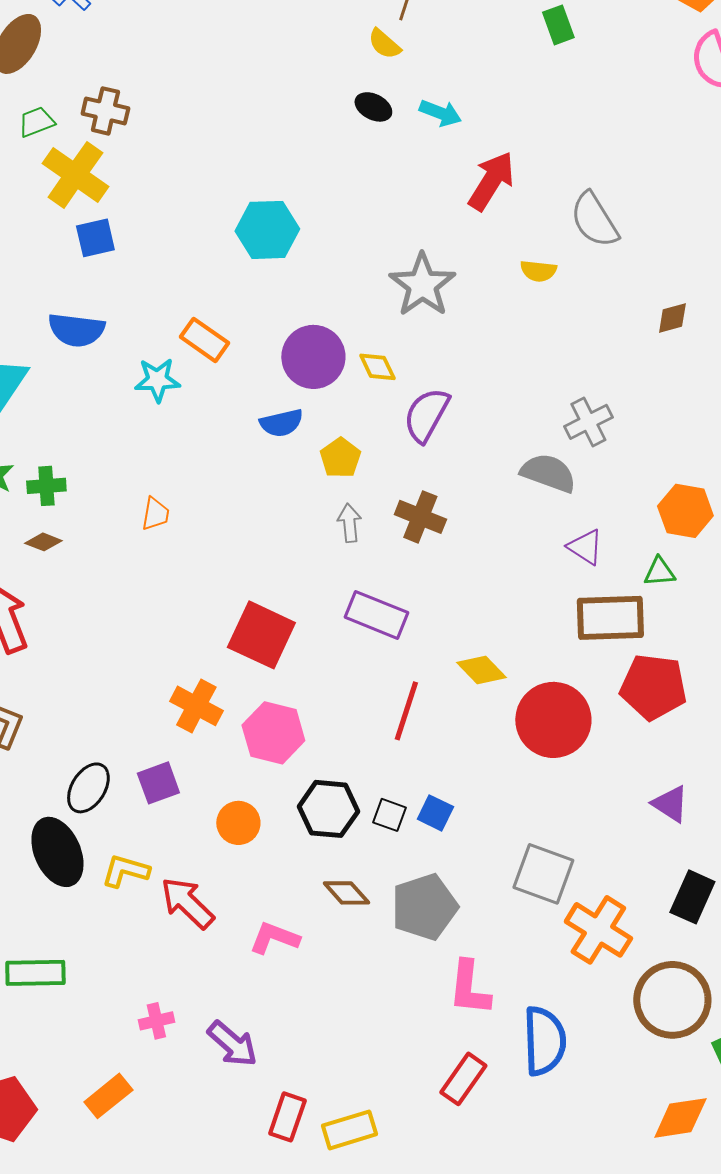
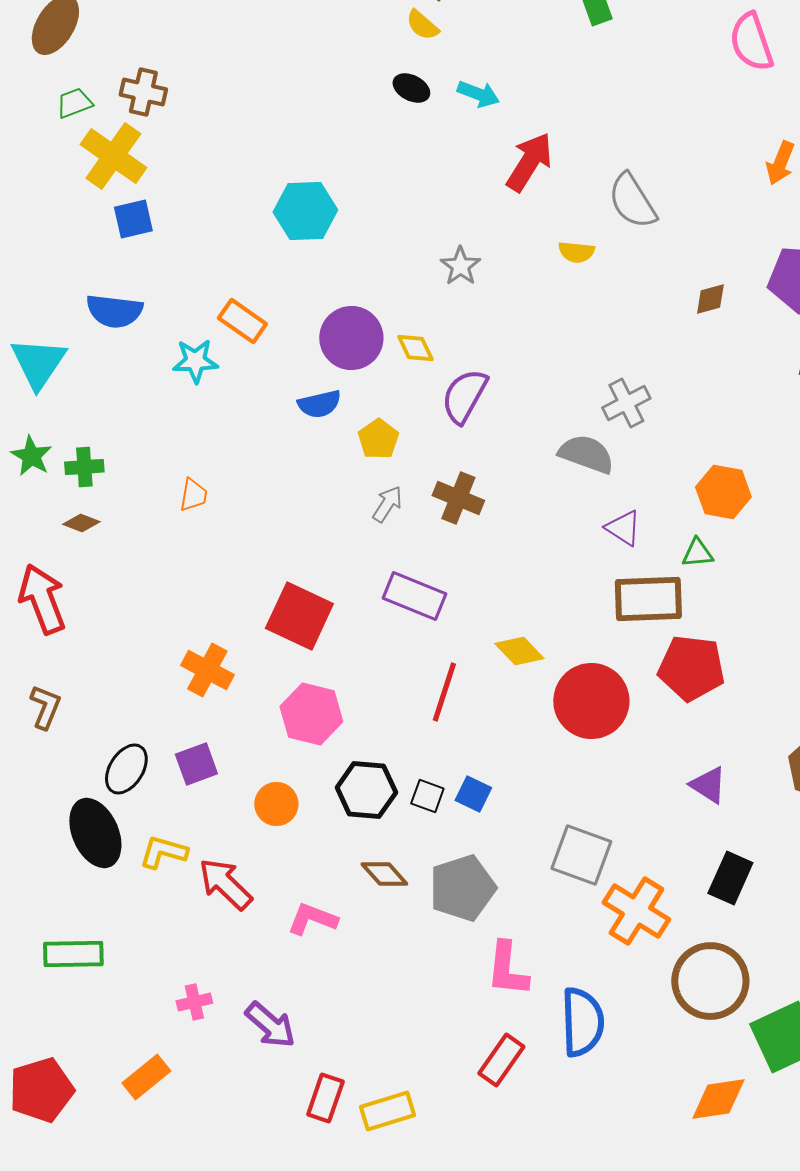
gray star: (422, 285) -> (460, 266), size x0.6
gray arrow: (349, 523) -> (387, 504), turned 39
orange cross: (196, 706) -> (207, 670), moved

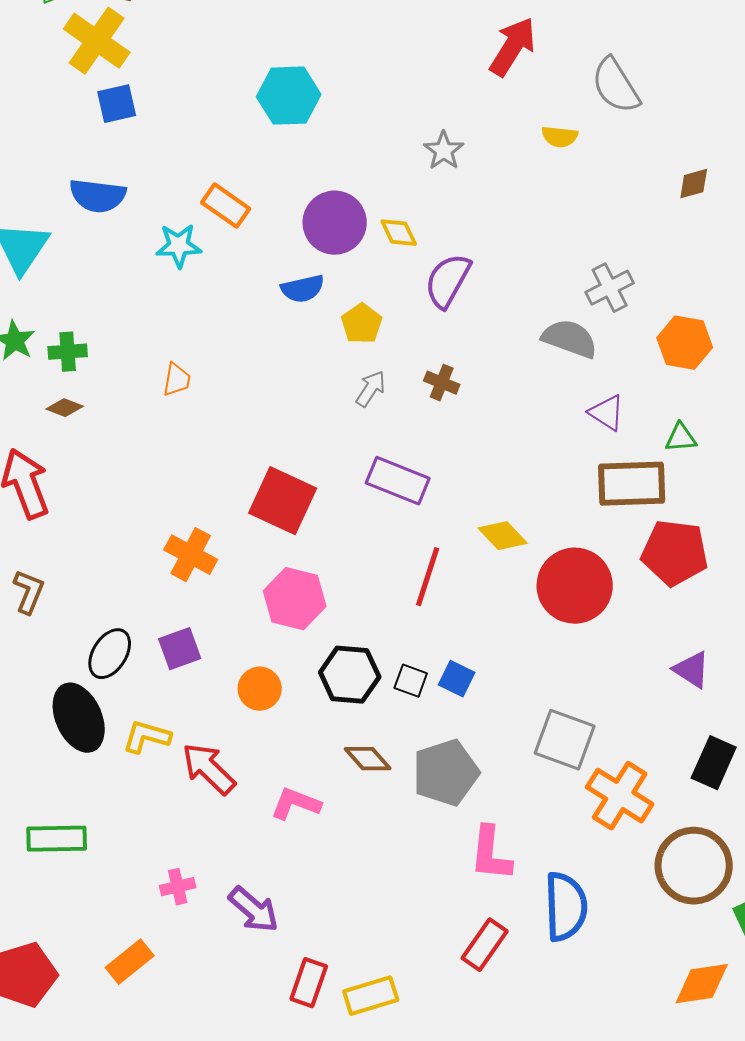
orange hexagon: (723, 492) -> (685, 343), moved
brown cross: (458, 498) -> (442, 383), size x0.7

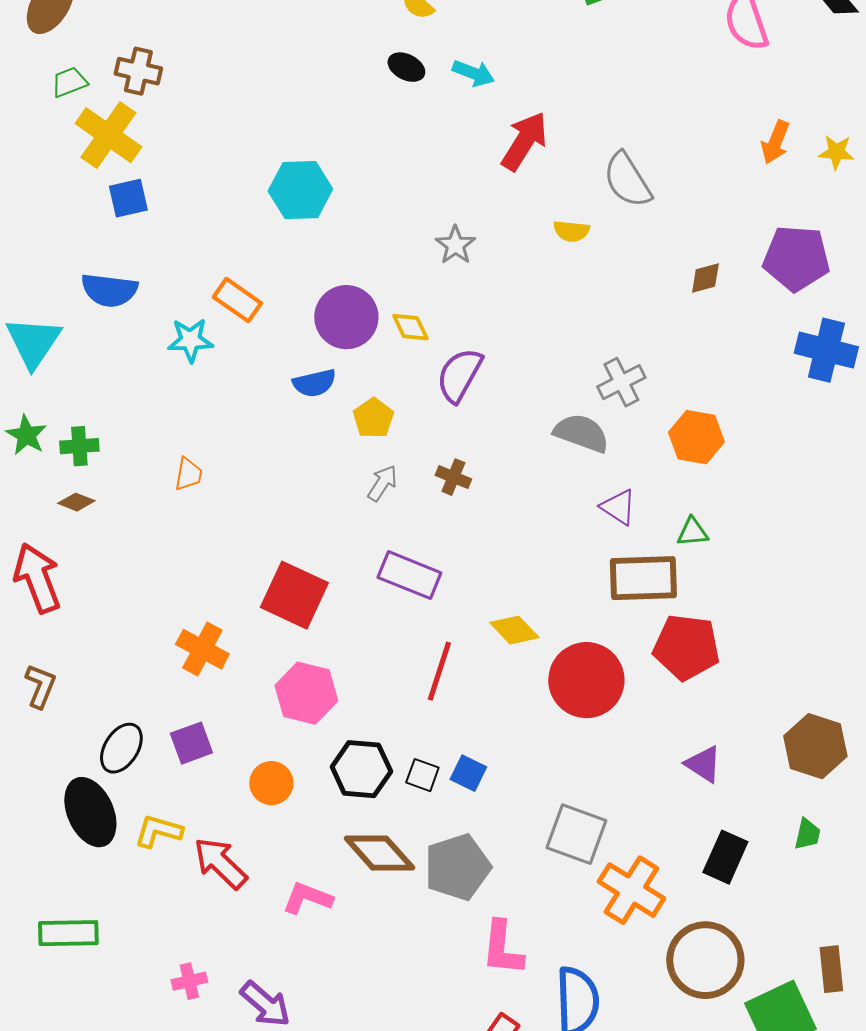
brown diamond: (368, 759) -> (379, 853), size x1.5

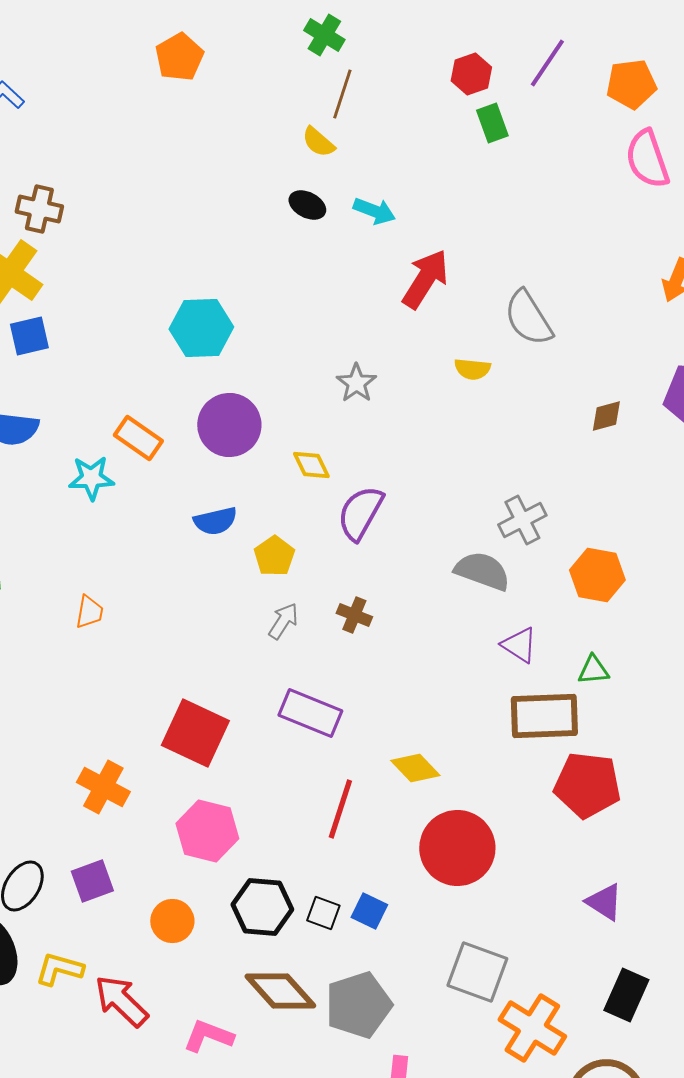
purple circle: (346, 317) -> (229, 425), moved
red circle: (586, 680) -> (457, 848), moved

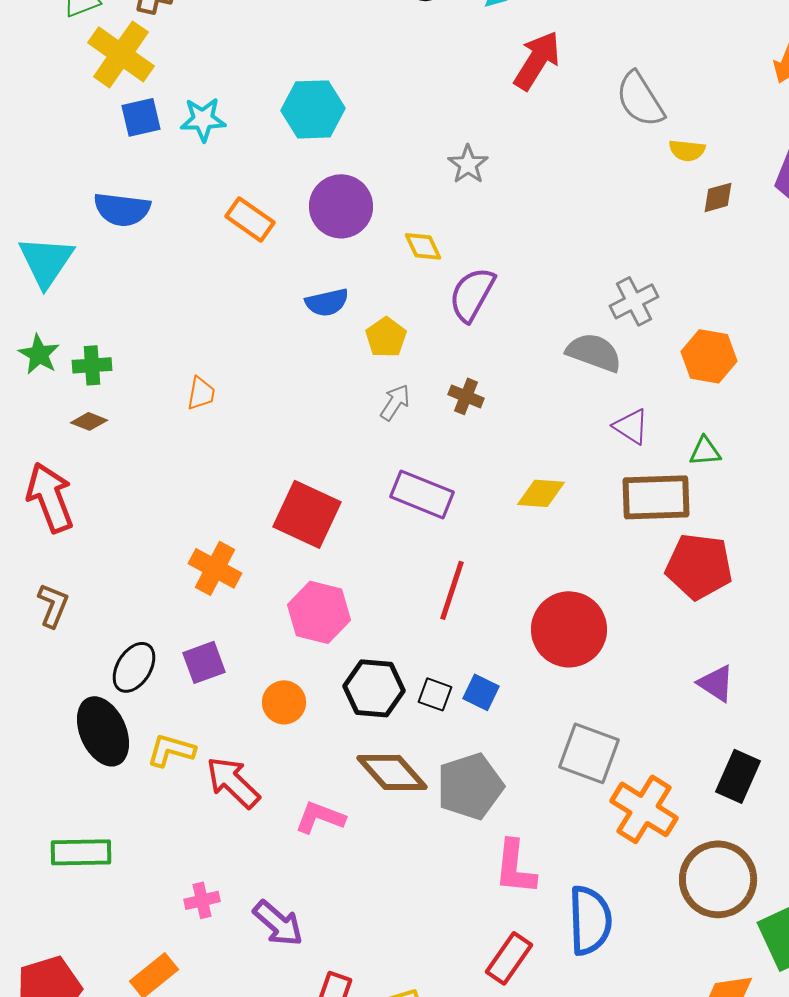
yellow semicircle: (472, 369) -> (687, 150), moved
cyan star: (91, 478) -> (203, 119), moved
yellow diamond: (415, 768) -> (541, 493), moved, turned -42

